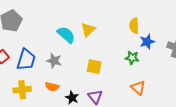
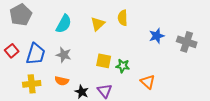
yellow semicircle: (134, 26) -> (123, 18), moved
cyan semicircle: (66, 35) -> (64, 24), moved, turned 78
green star: (132, 58) -> (123, 66), moved

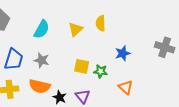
blue star: (157, 36) -> (123, 53), moved
orange semicircle: (62, 81) -> (40, 86), size x1.5

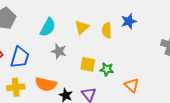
yellow semicircle: (101, 23) -> (107, 30), moved
blue star: (123, 53) -> (129, 21), moved
gray star: (42, 60) -> (59, 51), moved

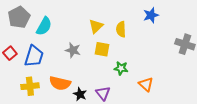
blue star: (129, 21) -> (151, 15), moved
cyan semicircle: (48, 27) -> (44, 26), moved
yellow square: (88, 64) -> (102, 49), moved

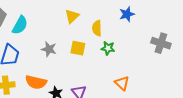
yellow triangle: (96, 26) -> (72, 16), moved
green star: (121, 68) -> (108, 48), moved

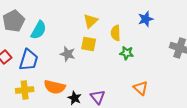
yellow square: (78, 48) -> (89, 44), moved

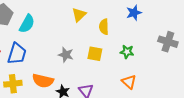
yellow square: (89, 44) -> (95, 54), moved
green star: (127, 53) -> (127, 52), moved
gray star: (68, 54) -> (66, 55), moved

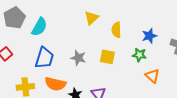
blue star: (134, 13) -> (149, 36), moved
blue trapezoid: (17, 54) -> (44, 58), moved
orange triangle: (129, 82) -> (152, 76), moved

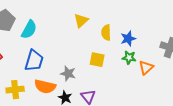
blue star: (149, 36) -> (128, 39), moved
gray star: (78, 58) -> (68, 74), moved
orange triangle: (152, 76) -> (146, 68), moved, turned 35

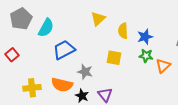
blue trapezoid: (34, 61) -> (64, 50), moved, turned -135

